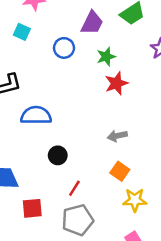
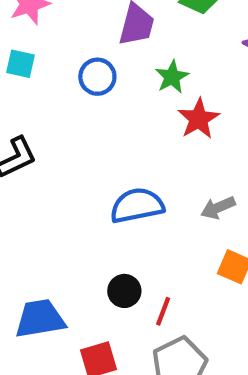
blue semicircle: (36, 115) -> (137, 206), moved
black circle: (58, 155) -> (124, 291), moved

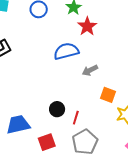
blue semicircle: (137, 206) -> (66, 51), moved
gray arrow: (218, 208) -> (90, 70), moved

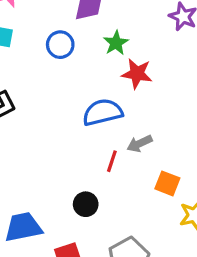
red star: (87, 26) -> (137, 74), turned -30
red line: (76, 118) -> (112, 161), moved

